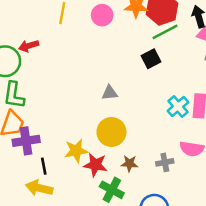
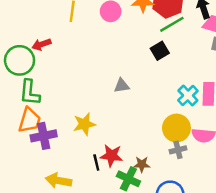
yellow circle: (111, 132) -> (176, 128), moved
yellow star: (76, 151) -> (84, 124), moved
brown star: (129, 164) -> (142, 164), moved
black line: (44, 166) -> (96, 163), moved

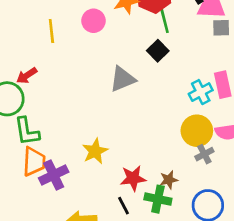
green line: (172, 24) -> (164, 19), turned -60
gray triangle: (122, 86) -> (123, 79), moved, size x1.5
cyan cross: (188, 96) -> (201, 92), turned 30
black line: (96, 163) -> (124, 206), moved

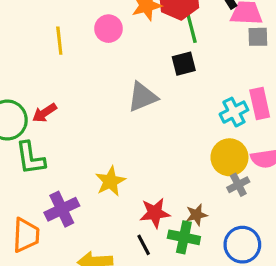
black square: (158, 51) -> (184, 64), turned 30
red arrow: (27, 76) -> (44, 113), moved
orange trapezoid: (34, 162) -> (26, 235), moved

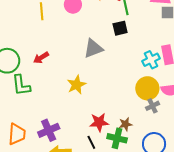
red arrow: (44, 113) -> (41, 58), moved
yellow star: (110, 181) -> (76, 85), moved
purple cross: (62, 209) -> (49, 130), moved

